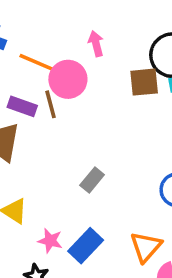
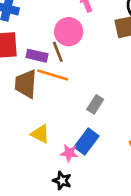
orange line: (39, 64) -> (53, 75), moved
blue rectangle: (86, 246) -> (87, 141), moved

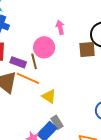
gray rectangle: (95, 104) -> (57, 122), moved, turned -72
yellow triangle: (40, 134) -> (49, 96), moved

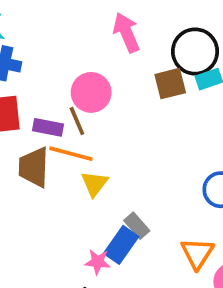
pink arrow: (60, 27) -> (126, 32), moved, size x1.5
yellow triangle: (49, 96) -> (94, 184), moved, turned 42

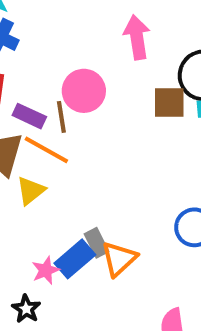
yellow triangle: (94, 184) -> (31, 191), moved
orange triangle: (197, 253) -> (119, 259), moved
pink star: (98, 262) -> (46, 270), turned 30

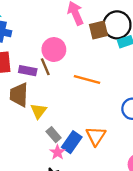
brown square: (169, 102) -> (99, 30), moved
orange line: (46, 150) -> (87, 80), moved
gray rectangle: (96, 243) -> (54, 135), moved

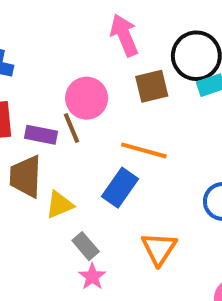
brown square: (99, 30) -> (152, 86), moved
yellow triangle: (39, 111) -> (60, 205), turned 30
blue rectangle: (72, 142) -> (120, 188), moved

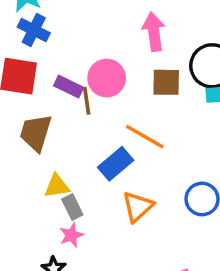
purple rectangle: (41, 135) -> (69, 87), moved
yellow triangle: (60, 205) -> (57, 186), moved
orange triangle: (159, 249) -> (138, 207), moved

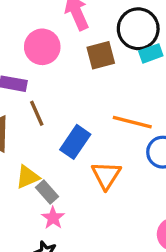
pink circle: (107, 78) -> (42, 47), moved
brown line: (87, 101) -> (37, 113), moved
orange line: (145, 137) -> (132, 122), moved

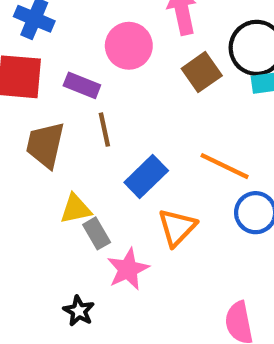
brown square: (101, 55) -> (202, 72), turned -32
pink star: (53, 218) -> (128, 269), moved, size x1.4

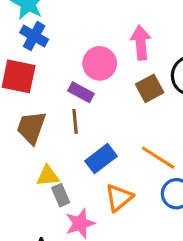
purple rectangle: (82, 85) -> (81, 92), moved

